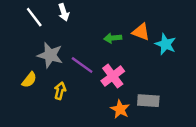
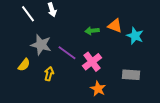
gray rectangle: (148, 101) -> (131, 75), moved

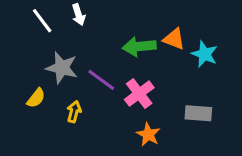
green arrow: (92, 31) -> (139, 47), size x1.5

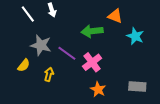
orange triangle: (174, 39) -> (115, 16), moved
gray rectangle: (198, 113) -> (137, 86), moved

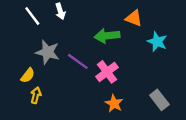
yellow arrow: (49, 74) -> (36, 95), moved
gray rectangle: (137, 86) -> (159, 100), turned 48

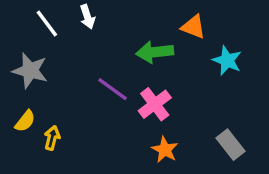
gray star: (48, 52) -> (30, 71), moved
yellow semicircle: (28, 75) -> (25, 121), moved

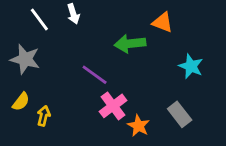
cyan star: (227, 60) -> (191, 66), moved
pink cross: (155, 104) -> (113, 106), moved
gray rectangle: (230, 145) -> (180, 114), moved

